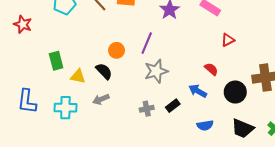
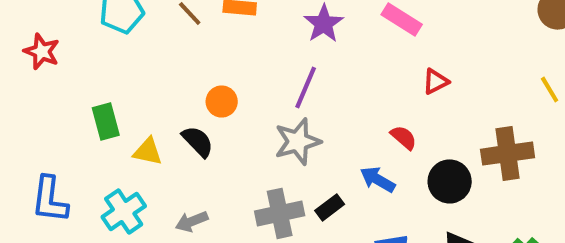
purple line: (147, 43) -> (306, 88), moved
gray arrow: (101, 99) -> (192, 221), moved
cyan cross: (65, 108) -> (124, 211), turned -35
gray cross: (147, 109) -> (280, 213), size x1.6

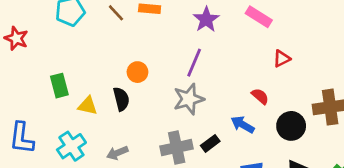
black semicircle: (198, 141) -> (121, 99), turned 30

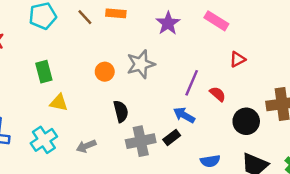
purple line: (194, 63) -> (192, 83), moved
green rectangle: (59, 86) -> (44, 72), moved
black semicircle: (121, 99) -> (121, 111), moved
gray star: (189, 99) -> (141, 64), moved
blue arrow: (243, 125) -> (184, 115), moved

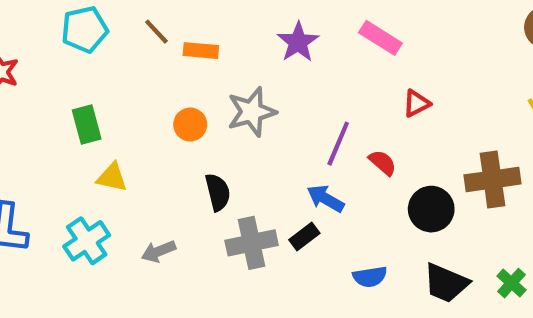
orange rectangle: (116, 13) -> (201, 51), moved

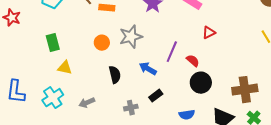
brown cross: (492, 179) -> (245, 90), moved
blue arrow: (326, 199) -> (148, 69), moved
black circle: (431, 209) -> (201, 83), moved
gray cross: (252, 243) -> (131, 108), moved, size x0.6

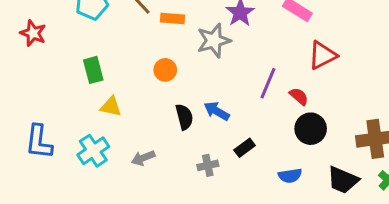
red triangle: (209, 33) -> (322, 55), size x1.5
gray star: (131, 37) -> (214, 41), moved
blue arrow: (148, 69) -> (217, 111), moved

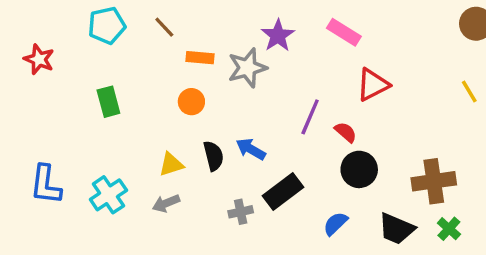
orange rectangle: (173, 19) -> (200, 58), moved
yellow triangle: (111, 107) -> (171, 164), moved, turned -30
black rectangle: (245, 148) -> (283, 191), size x1.6
blue semicircle: (290, 176) -> (335, 224), turned 145

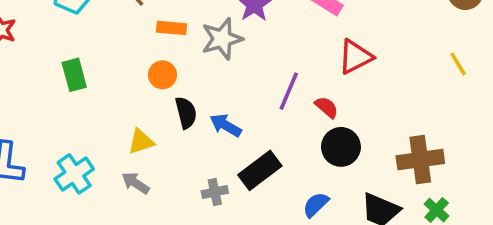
black semicircle: (213, 156) -> (186, 113), moved
gray arrow: (166, 203) -> (135, 183), turned 56

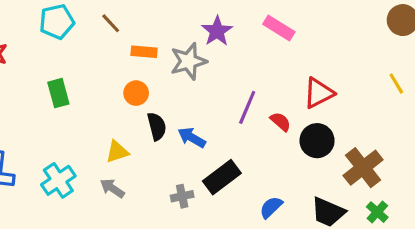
red triangle: (355, 57) -> (319, 93), moved
black circle: (341, 147) -> (317, 141), moved
brown cross: (420, 160) -> (363, 168), turned -30

